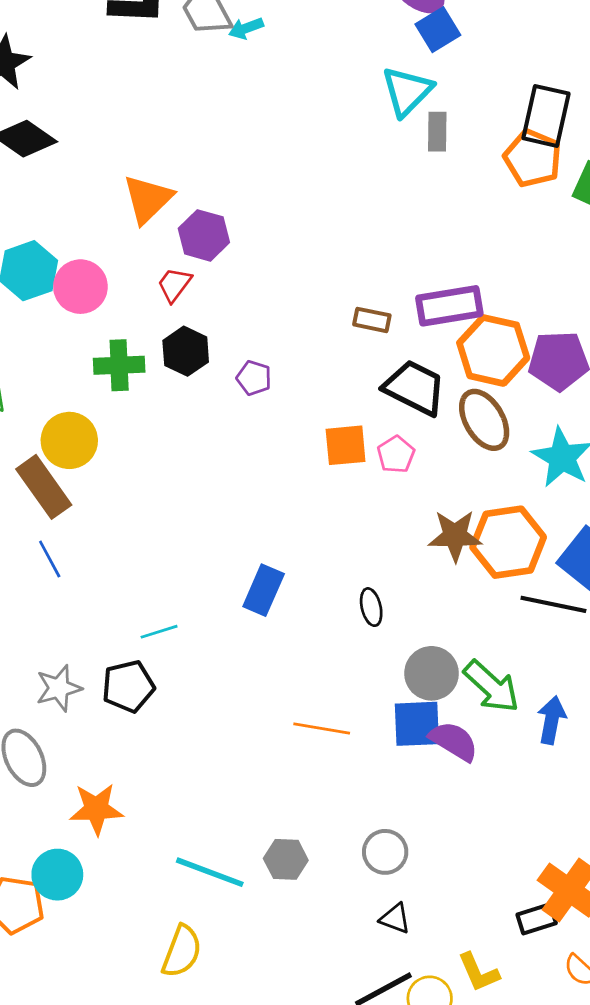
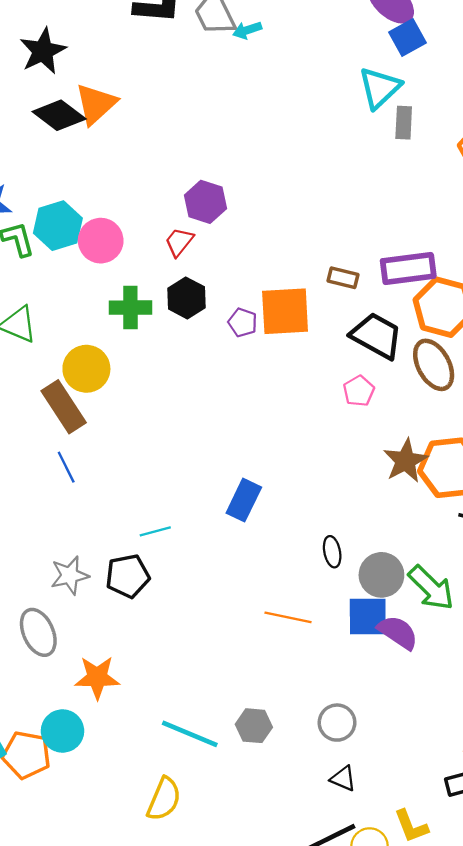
orange triangle: (148, 199) -> (96, 104), moved
orange square: (346, 445) -> (285, 311), moved, size x1.4
brown star: (455, 536) -> (406, 461), turned -30
black ellipse: (371, 607) -> (332, 552), moved

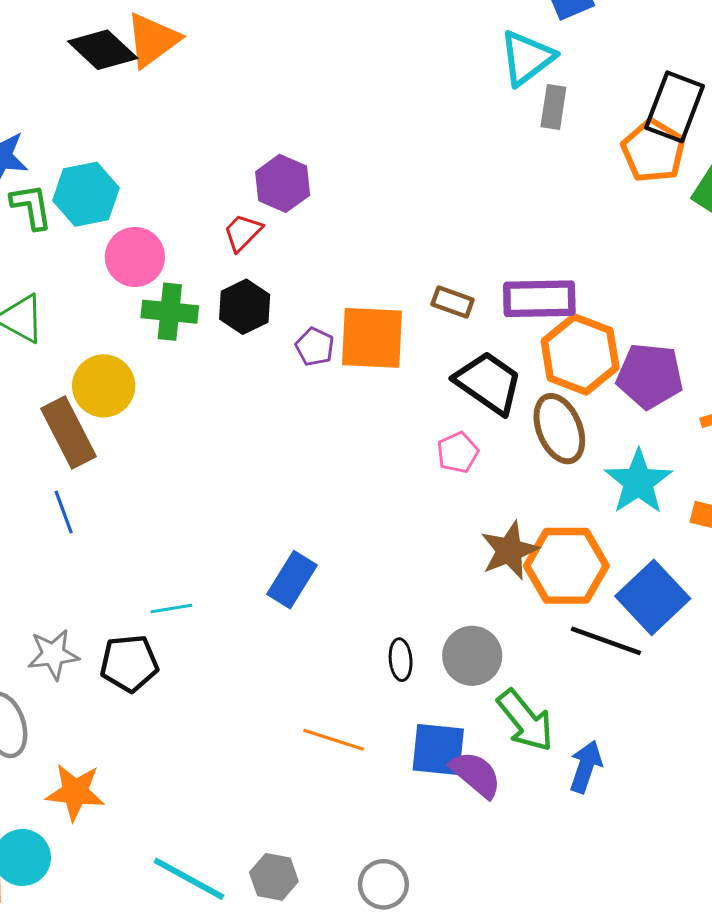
pink circle: (101, 241) -> (135, 257), moved
gray circle: (381, 575) -> (472, 656), moved

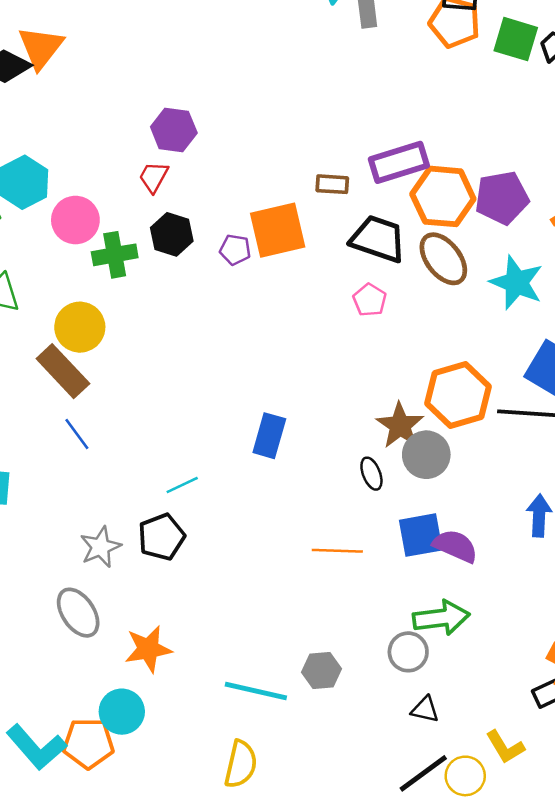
brown star: (509, 550) -> (400, 425), moved
orange hexagon: (566, 566) -> (458, 395), moved
green arrow: (525, 721) -> (441, 618), moved, turned -42

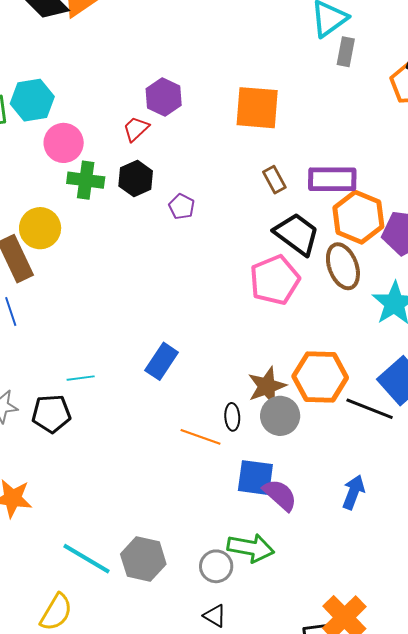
brown rectangle: (332, 184) -> (274, 180), turned 40
orange square: (278, 230) -> (257, 108), moved
pink pentagon: (370, 300) -> (275, 280), size x1.8
orange line: (337, 551) -> (200, 437), moved
gray hexagon: (322, 671) -> (143, 559), size x1.4

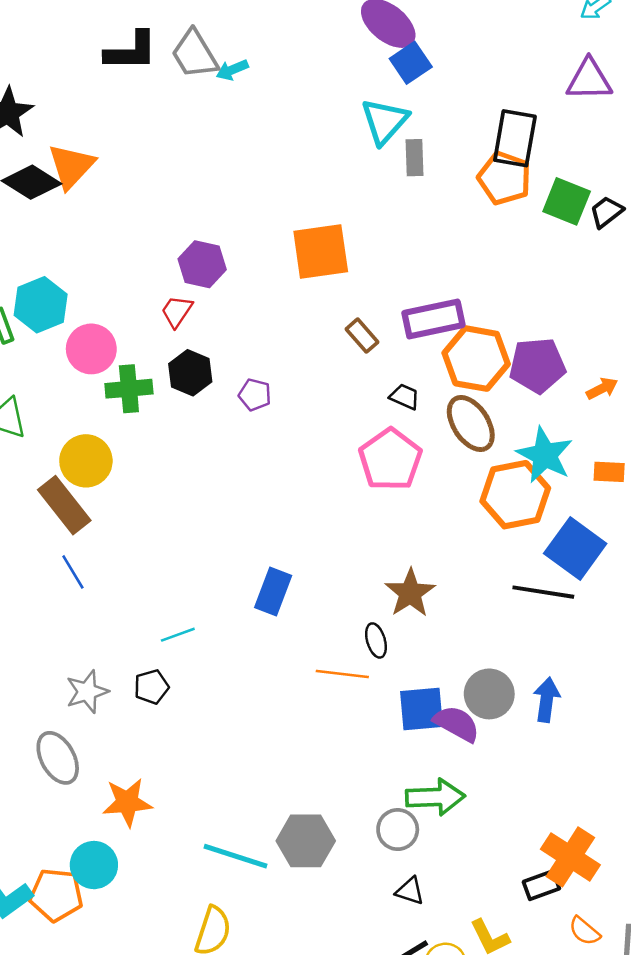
black trapezoid: (297, 234) -> (405, 397), size x0.5
orange hexagon: (320, 377) -> (515, 495), moved
black pentagon: (51, 414) -> (151, 687), size x0.7
gray circle: (280, 416) -> (489, 694), moved

